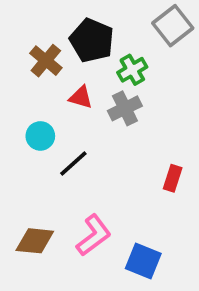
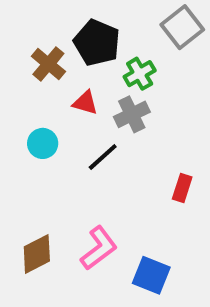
black line: (73, 164) -> (103, 157), moved
brown diamond: (35, 241) -> (37, 254), turned -33

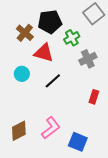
black pentagon: (97, 43) -> (50, 22), turned -30
red triangle: (85, 103) -> (44, 53), size x1.5
gray cross: (132, 114) -> (88, 59), moved

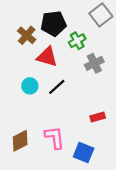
cyan circle: (22, 74) -> (30, 86), moved
red rectangle: (94, 97) -> (98, 117), moved, turned 56
pink L-shape: (51, 128) -> (55, 137), turned -60

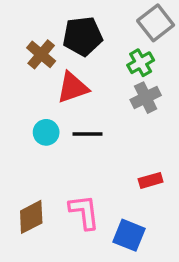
green cross: (77, 41) -> (141, 63), moved
red triangle: (47, 57) -> (73, 88), turned -35
black line: (57, 87) -> (88, 134), turned 42

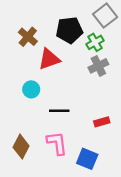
black pentagon: (83, 36) -> (69, 30), moved
black line: (88, 134) -> (59, 111), moved
brown diamond: (31, 217) -> (21, 147), turned -35

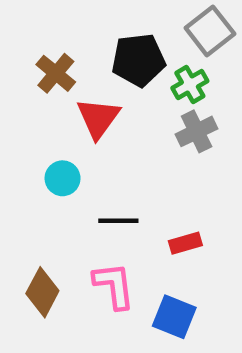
red triangle: (49, 59) -> (98, 118), turned -35
red rectangle: (102, 122) -> (185, 243), moved

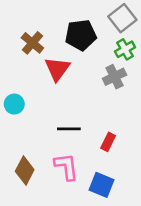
green cross: (190, 85) -> (125, 49), moved
cyan circle: (63, 178) -> (14, 104), moved
red rectangle: (185, 243) -> (108, 142), turned -48

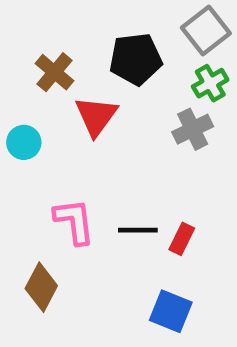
cyan circle: (14, 104) -> (24, 142), moved
black line: (69, 129) -> (138, 230), moved
pink L-shape: (66, 167) -> (74, 221), moved

